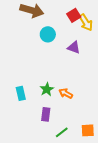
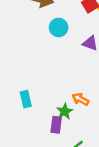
green star: (47, 89) -> (65, 111), moved

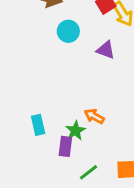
cyan rectangle: (26, 99) -> (38, 125), moved

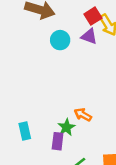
purple triangle: (106, 50) -> (89, 36), moved
cyan rectangle: (38, 125) -> (25, 131), moved

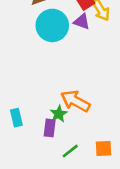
cyan circle: (60, 40) -> (52, 25), size x1.6
orange arrow: (83, 115) -> (75, 101), size x1.6

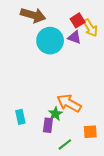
orange square: (104, 148) -> (90, 132), moved

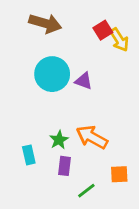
purple triangle: (74, 37) -> (84, 81), moved
cyan circle: (50, 41) -> (52, 74), moved
green star: (55, 114) -> (59, 140), moved

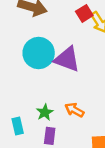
purple triangle: (84, 81) -> (67, 59), size x1.6
orange arrow: (92, 137) -> (74, 110), size x0.7

